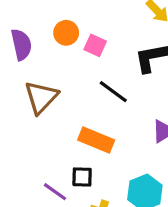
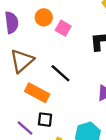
black line: (113, 92) -> (60, 73), moved
orange rectangle: (96, 140) -> (37, 93), moved

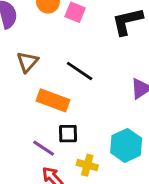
brown triangle: (22, 61) -> (27, 62), size x0.7

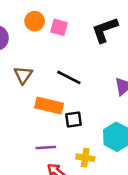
black square: (68, 134) -> (73, 119), moved
purple line: (44, 148) -> (46, 148), turned -30

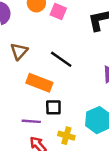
black square: (73, 119) -> (53, 107), moved

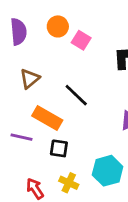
purple line: (31, 121) -> (21, 137), moved

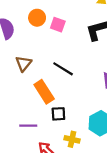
orange rectangle: (47, 118) -> (44, 92), turned 40
purple line: (21, 137) -> (28, 126), moved

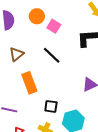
black line: (63, 69) -> (52, 55), moved
black square: (58, 114) -> (51, 106), moved

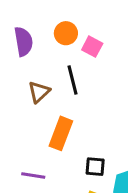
black line: (52, 55) -> (73, 80), moved, turned 36
orange rectangle: (29, 83) -> (61, 133), turned 45

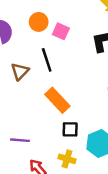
orange rectangle: (61, 133) -> (57, 100), moved, turned -60

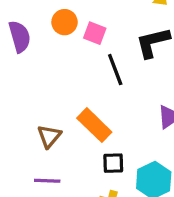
black line: (47, 60) -> (115, 70), moved
brown triangle: (20, 71) -> (49, 136), moved

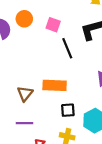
orange circle: (65, 22) -> (24, 19), moved
orange rectangle: (94, 125) -> (55, 85), turned -40

